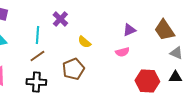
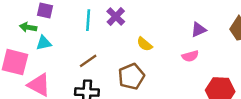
cyan line: (37, 35) -> (88, 20), moved

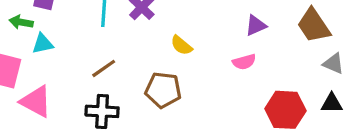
brown pentagon: (131, 77) -> (163, 90), turned 30

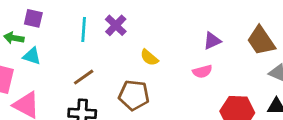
cyan triangle: (43, 44) -> (32, 56), turned 30

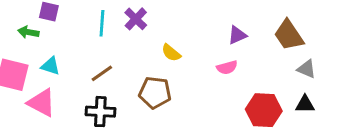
cyan triangle: (32, 56) -> (50, 66), moved

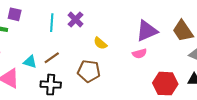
purple triangle: (237, 35) -> (147, 31), size x1.6
cyan triangle: (50, 66) -> (30, 62), moved

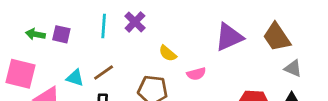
purple square: (15, 14) -> (61, 34), moved
pink semicircle: (139, 54) -> (196, 74), moved

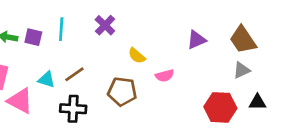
cyan line: (104, 26) -> (61, 29), moved
purple triangle: (229, 37) -> (196, 40), size x0.7
gray triangle: (293, 68) -> (242, 70), moved, turned -48

